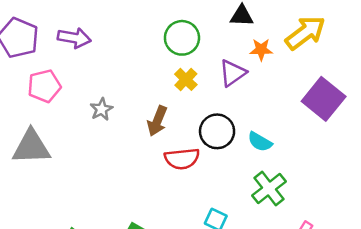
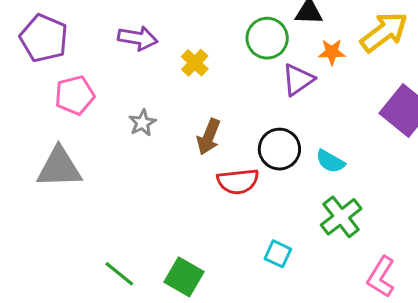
purple arrow: (74, 38) -> (138, 38), moved
green circle: (182, 38) -> (267, 38), moved
yellow cross: (186, 79) -> (195, 63), moved

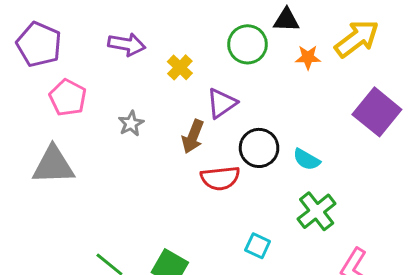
purple triangle: (298, 80) -> (222, 103), moved
pink pentagon: (75, 95) -> (68, 98), turned -30

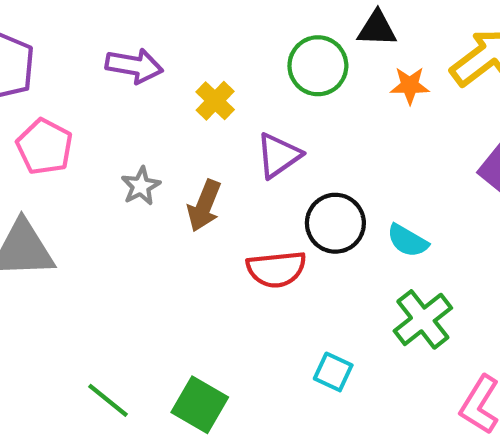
brown arrow: (193, 136) -> (204, 206), moved

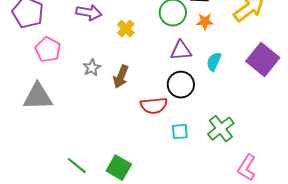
orange star: (410, 85) -> (205, 22), moved
purple triangle: (279, 155) -> (181, 51), moved, turned 30
cyan semicircle: (408, 241) -> (214, 62), moved, turned 84
cyan square: (333, 372) -> (180, 132), moved, turned -30

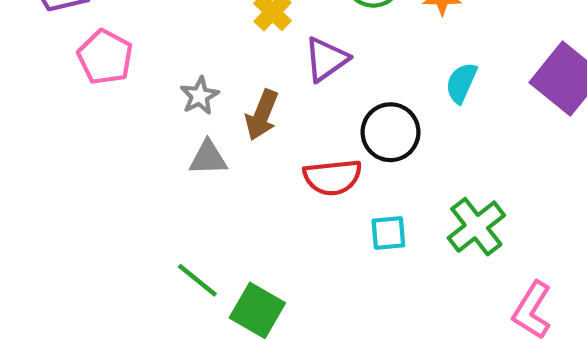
purple triangle: (181, 51) -> (326, 59), moved, turned -30
gray triangle: (38, 97) -> (208, 158), moved, size x0.6
green line: (77, 166) -> (197, 280), moved

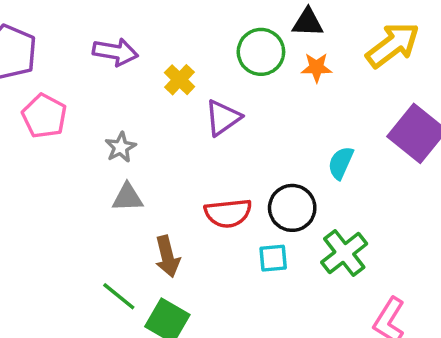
cyan semicircle: (461, 83) -> (341, 163), moved
brown arrow: (262, 115) -> (167, 256), moved, turned -36
black circle: (391, 132) -> (292, 208), moved

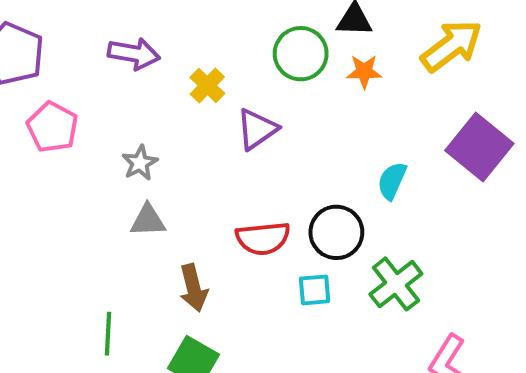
green line: (119, 296) -> (108, 334), moved, turned 54

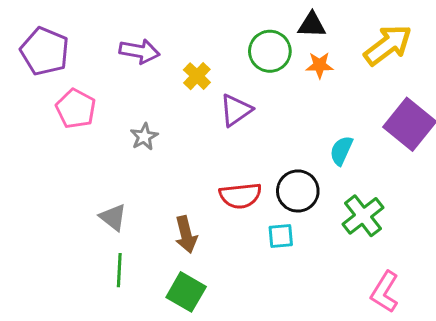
gray triangle: (148, 220) -> (113, 217), moved, turned 40
green cross: (396, 284) -> (363, 216), moved

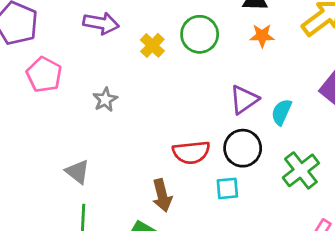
green circle: (270, 51) -> (200, 34), moved
purple triangle: (236, 110) -> (244, 100), moved
brown arrow: (186, 234) -> (162, 195), moved

